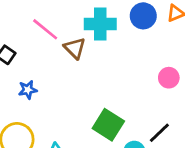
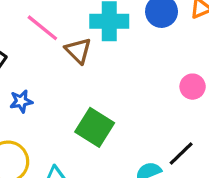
green square: (108, 125) -> (95, 127), moved

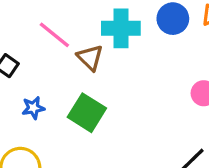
green square: (95, 127) -> (87, 113), moved

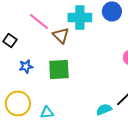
green square: (87, 113) -> (59, 69), turned -35

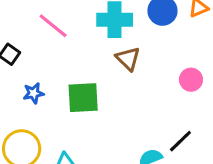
brown triangle: (61, 35) -> (128, 59), moved

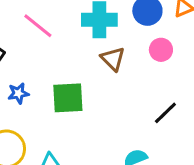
pink circle: (191, 80) -> (161, 50), moved
black line: (180, 141) -> (165, 113), moved

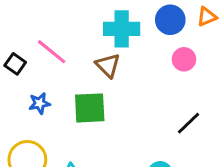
pink line: (38, 26) -> (52, 52), moved
brown triangle: (113, 59) -> (108, 65), moved

